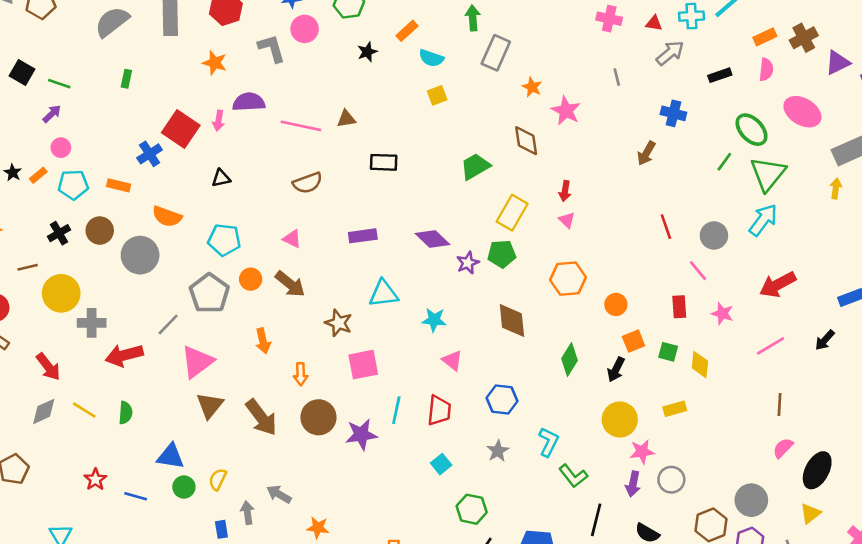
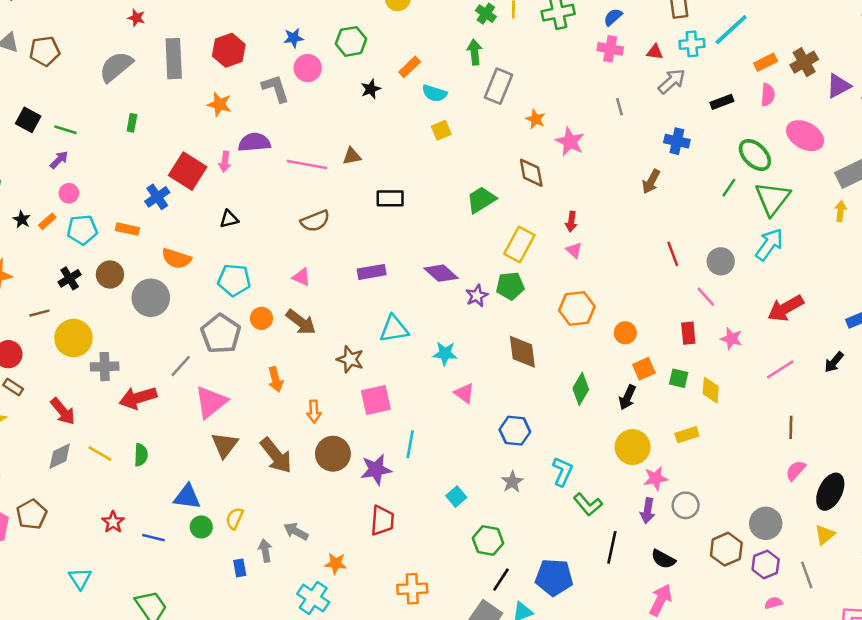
red trapezoid: (439, 410) -> (382, 521), moved

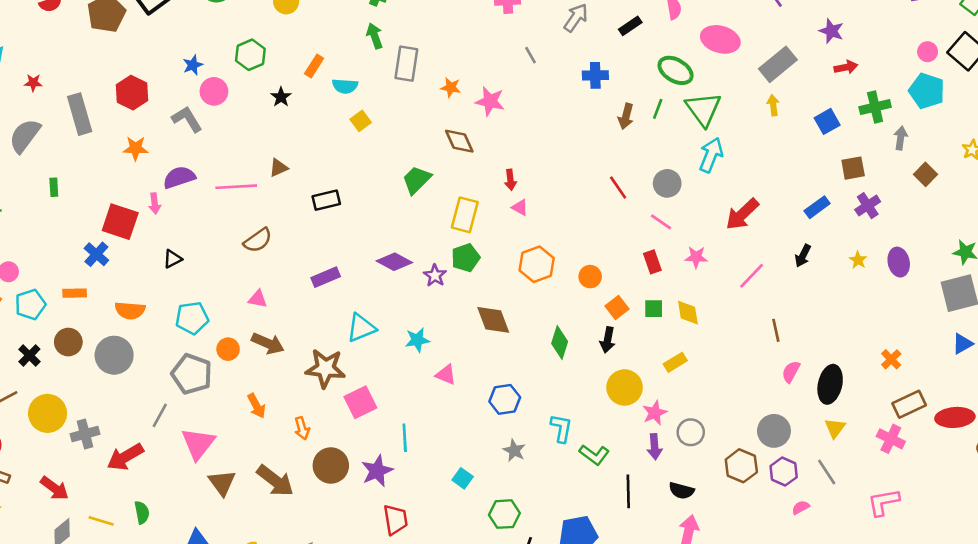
brown arrow: (651, 182) -> (626, 116), moved
brown star: (350, 359) -> (325, 368), size x1.4

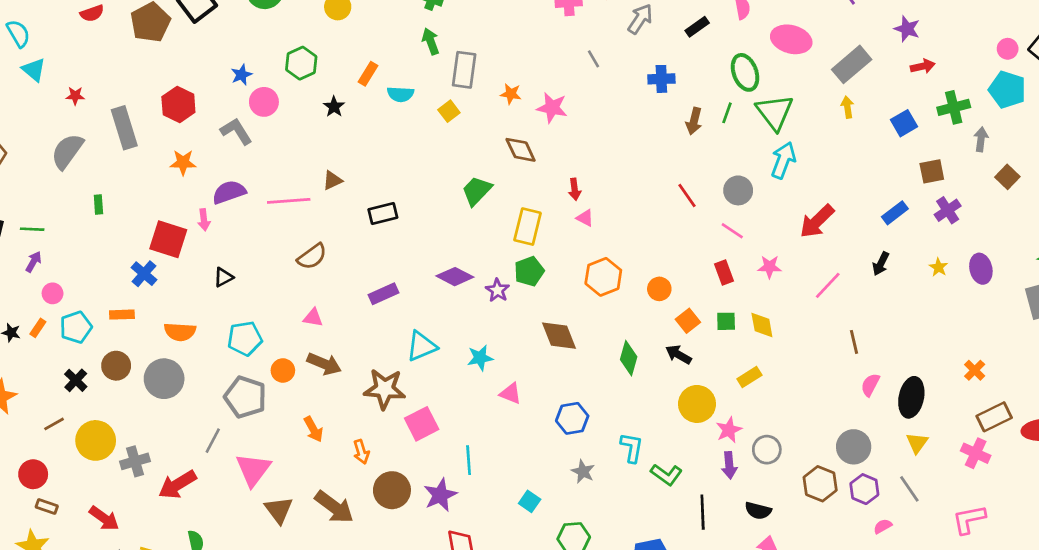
green ellipse: (676, 70) -> (745, 72), turned 40
yellow square: (361, 121) -> (449, 111), moved
black arrow: (608, 340) -> (679, 355), turned 110

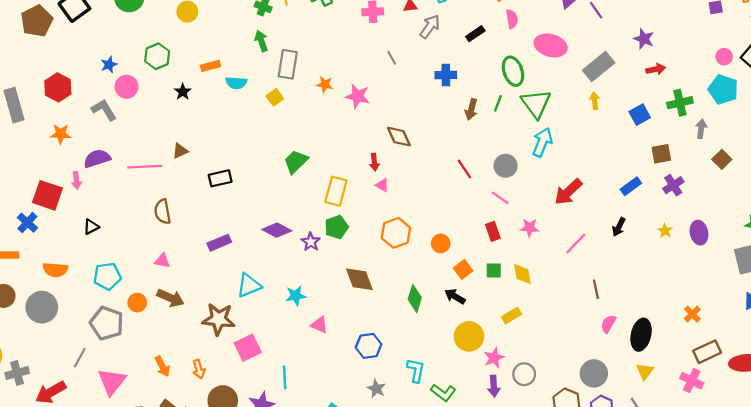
orange rectangle: (368, 74) -> (210, 66), turned 42
brown diamond: (521, 150) -> (399, 137), moved
brown semicircle: (312, 256) -> (163, 212), turned 115
orange arrow: (313, 429) -> (162, 366), moved

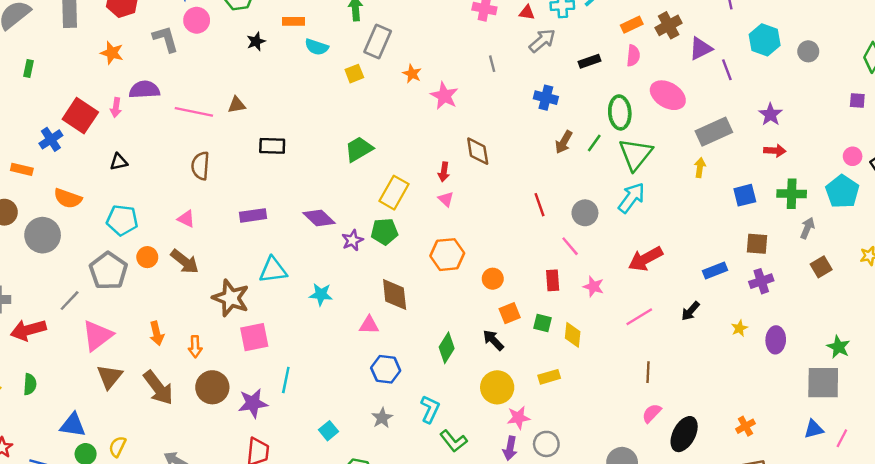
green diamond: (415, 298) -> (447, 348), moved
pink triangle: (319, 325) -> (369, 325), moved, turned -36

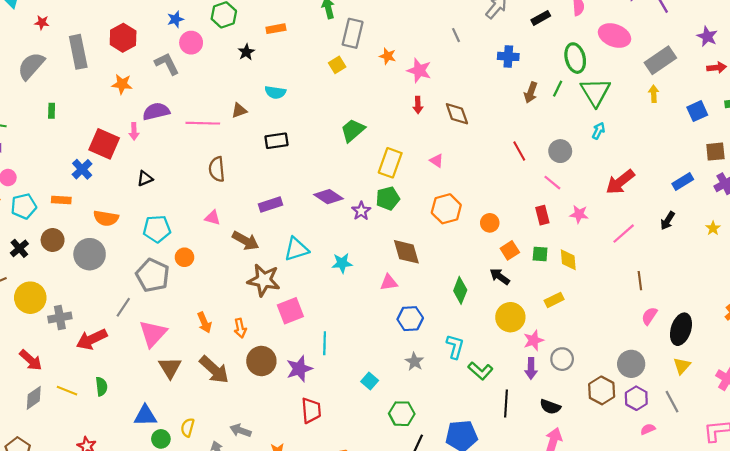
cyan semicircle: (317, 47) -> (275, 92), moved
red arrow: (444, 172) -> (418, 105), moved
cyan arrow: (631, 198) -> (599, 131), size x0.6
brown arrow: (185, 262) -> (246, 241), moved

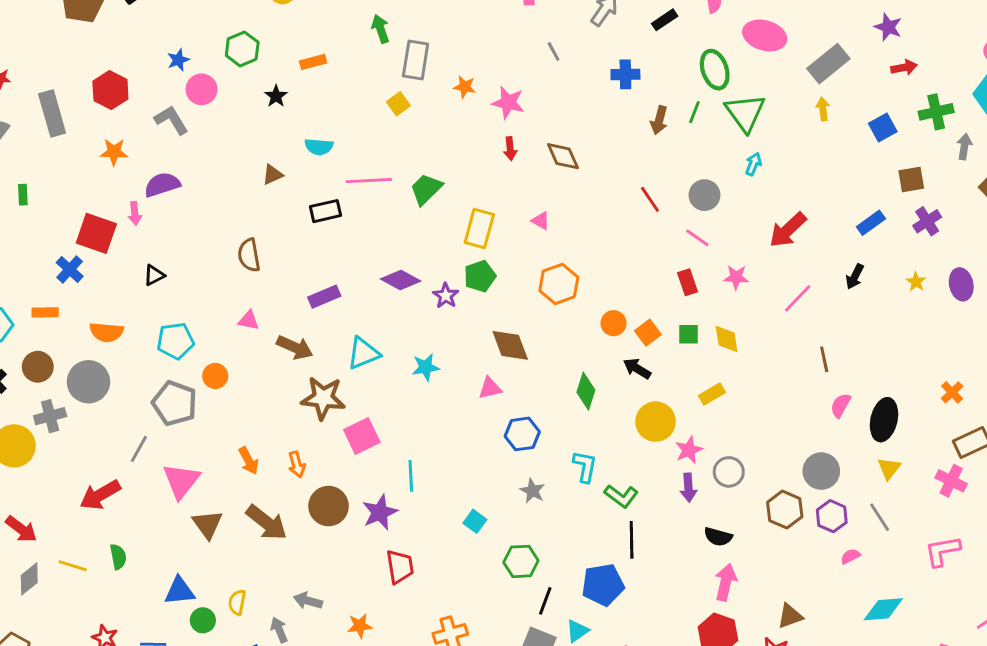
pink line: (203, 123) -> (369, 181), moved
orange circle: (490, 223) -> (614, 323), moved
gray cross: (60, 317) -> (50, 416), moved
black line: (506, 404) -> (632, 540), moved

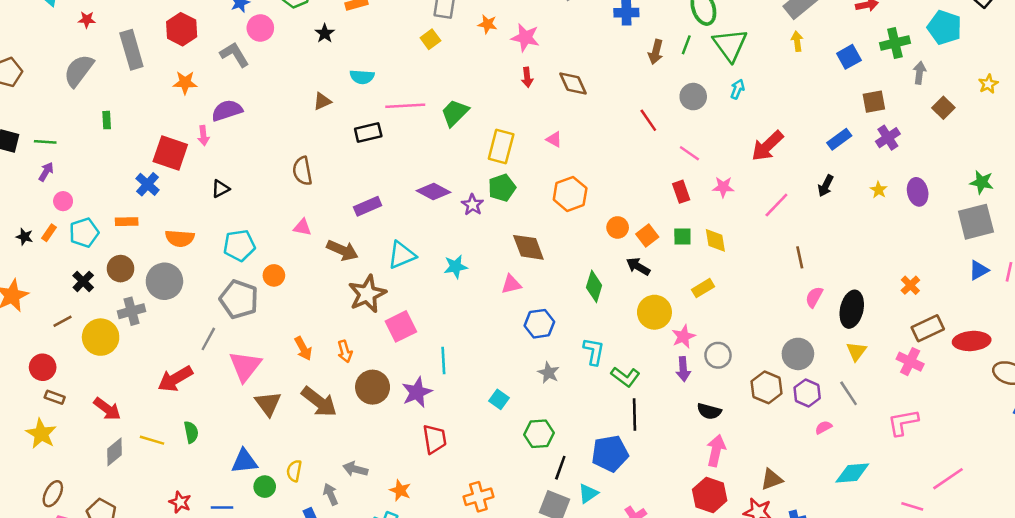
gray circle: (704, 195) -> (693, 97), moved
brown star: (323, 398) -> (367, 294), turned -30
orange star: (360, 626) -> (400, 490), turned 30

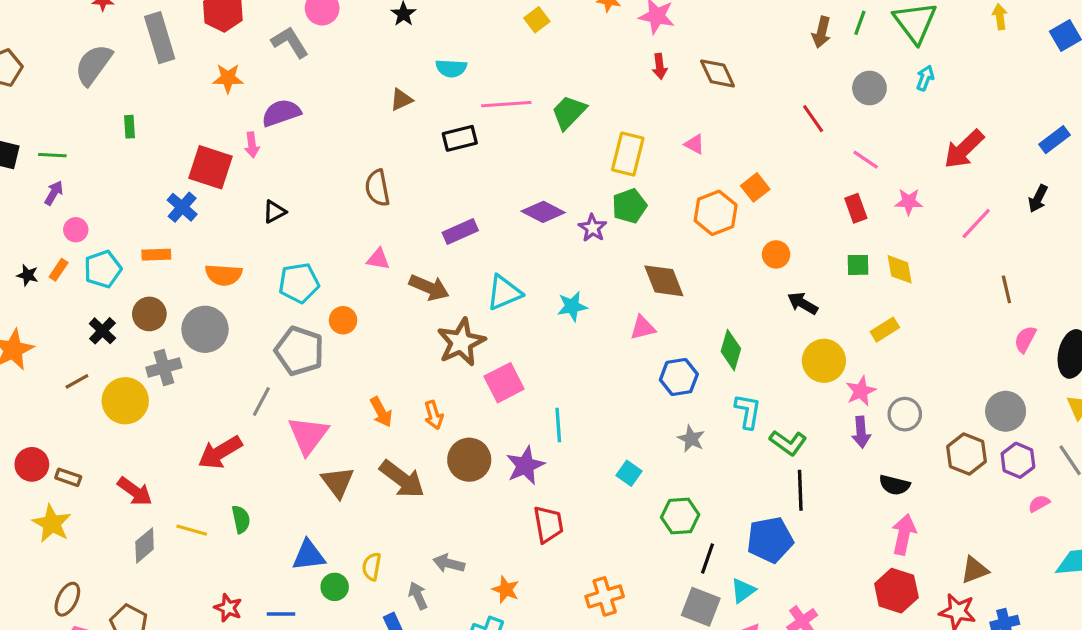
orange square: (647, 235) -> (755, 187), moved
green diamond: (594, 286) -> (731, 350), moved
red circle: (43, 367) -> (32, 464), moved

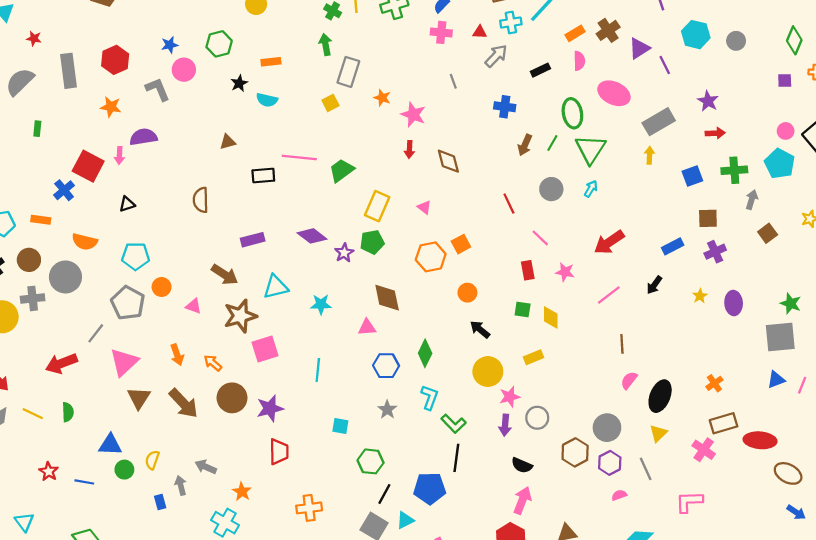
cyan semicircle: (451, 68) -> (267, 100), moved
pink triangle: (378, 259) -> (194, 306), moved
orange arrow: (434, 415) -> (213, 363), turned 138
cyan line: (558, 425) -> (318, 370), moved
cyan square: (629, 473) -> (340, 426), turned -35

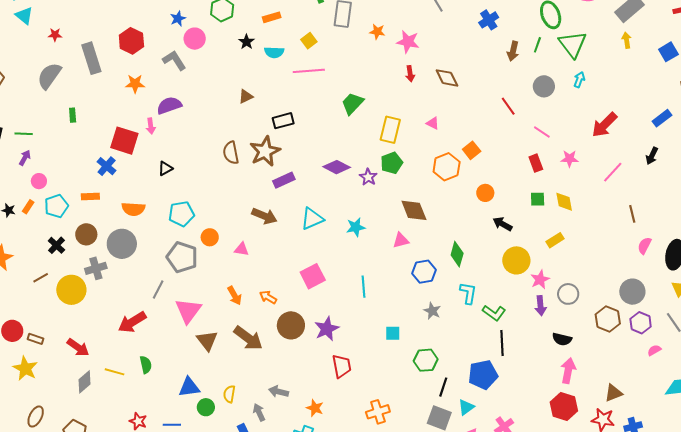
yellow square: (330, 103) -> (309, 41), moved
blue cross: (505, 107) -> (489, 20), turned -30
pink line: (299, 157) -> (309, 71), moved
brown star: (240, 316) -> (265, 151), moved

